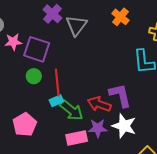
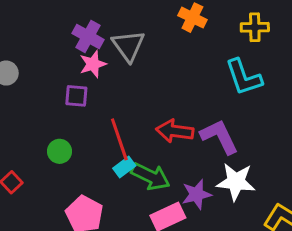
pink star: (13, 42) -> (93, 64), moved
purple square: (37, 49) -> (76, 96), size x0.6
green circle: (34, 76) -> (60, 151), moved
red arrow: (99, 104) -> (175, 131), moved

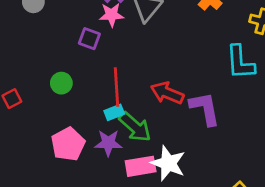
white star: (236, 182) -> (168, 163), moved
purple star: (197, 194) -> (108, 143), moved

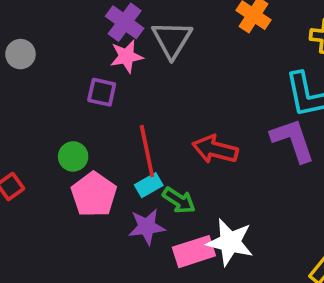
purple L-shape: (205, 109) -> (293, 140), moved
green arrow: (135, 127) -> (179, 200), size x0.7
pink pentagon: (68, 144) -> (94, 194), moved

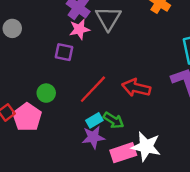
red line: (147, 151) -> (93, 89), turned 56
cyan rectangle: (149, 185) -> (94, 120), moved
pink pentagon: (94, 194) -> (27, 117), moved

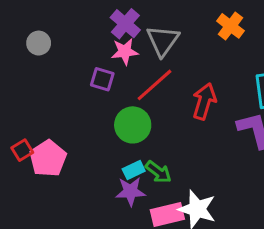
red arrow: (136, 88) -> (204, 101), moved, turned 88
red line: (93, 89) -> (155, 85), moved
green circle: (46, 93) -> (133, 125), moved, size x1.5

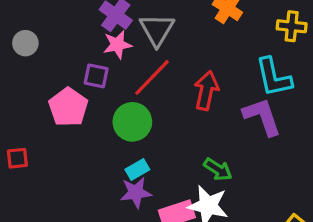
red square: (22, 150) -> (17, 158), turned 30
pink pentagon: (48, 158) -> (68, 107), moved
green arrow: (158, 172) -> (218, 169), moved

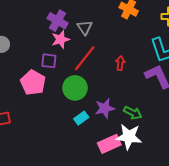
gray triangle: (157, 30) -> (85, 27), size x0.7
red arrow: (206, 91) -> (120, 63), size x0.6
purple star: (136, 193) -> (105, 108), moved

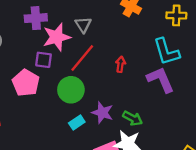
purple cross: (58, 21) -> (36, 18), moved, turned -36
pink star: (61, 39) -> (57, 37), size x1.4
purple star: (105, 108) -> (102, 113), turned 30

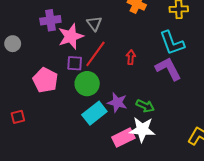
purple square: (44, 60) -> (75, 63), moved
cyan rectangle: (77, 122) -> (94, 113), size x1.6

